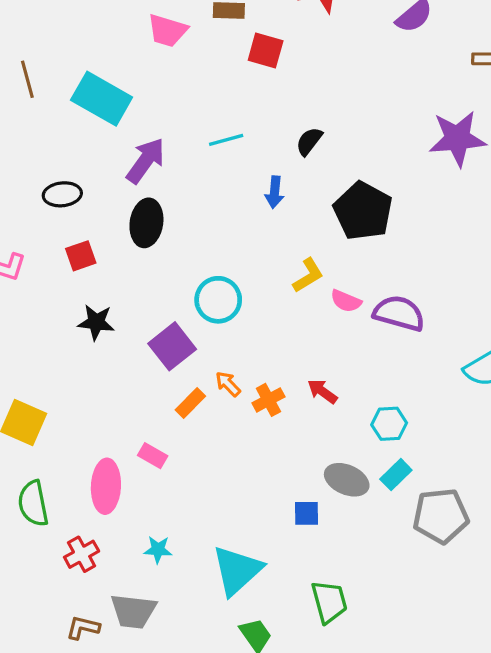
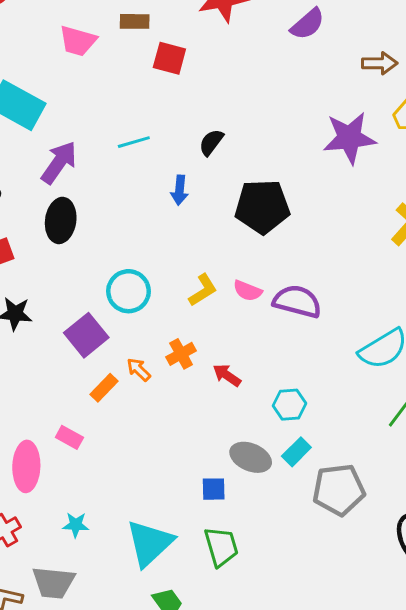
black pentagon: (363, 211) -> (262, 207), turned -30
yellow L-shape: (308, 275) -> (203, 290), moved
orange cross: (268, 400) -> (181, 354), moved
green trapezoid: (329, 602) -> (221, 547), moved

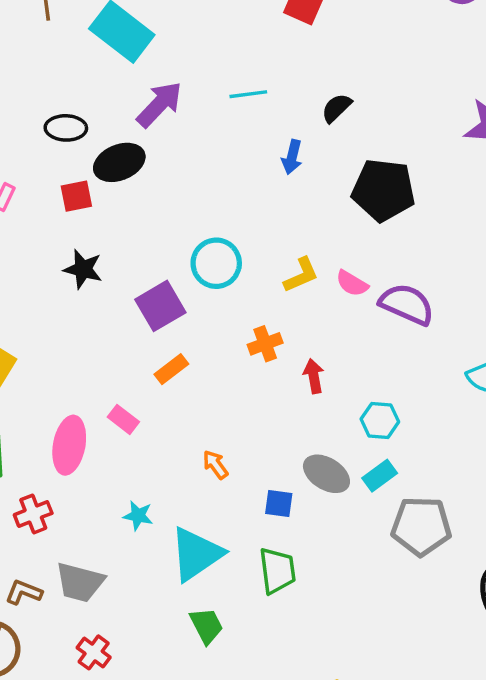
black ellipse: (61, 220) -> (119, 162), moved, turned 51
orange arrow: (139, 370) -> (215, 465), moved
red arrow: (227, 375) -> (314, 376), turned 36
cyan star: (76, 525) -> (138, 516), moved

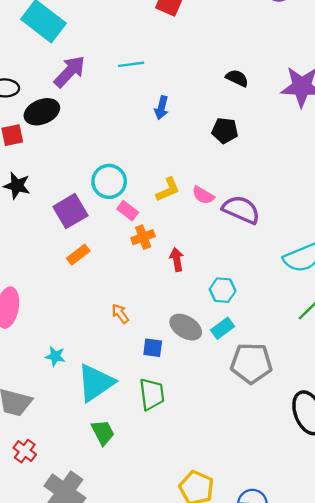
black semicircle: (336, 108) -> (237, 78), moved, turned 70
black pentagon: (384, 190) -> (225, 131), size x0.6
pink rectangle: (123, 419) -> (128, 211), moved
orange arrow: (215, 465) -> (120, 314), moved

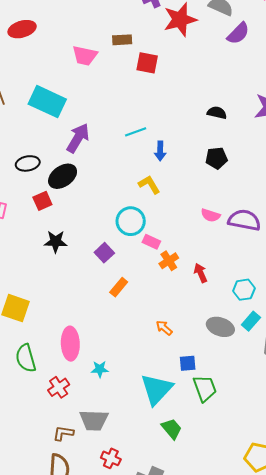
cyan line: (131, 64) -> (136, 132), moved
yellow L-shape: (168, 189) -> (149, 185), moved, turned -85
purple square: (70, 211) -> (104, 253), size x0.7
blue square: (153, 348) -> (188, 363), moved
cyan star: (55, 356) -> (100, 369), moved

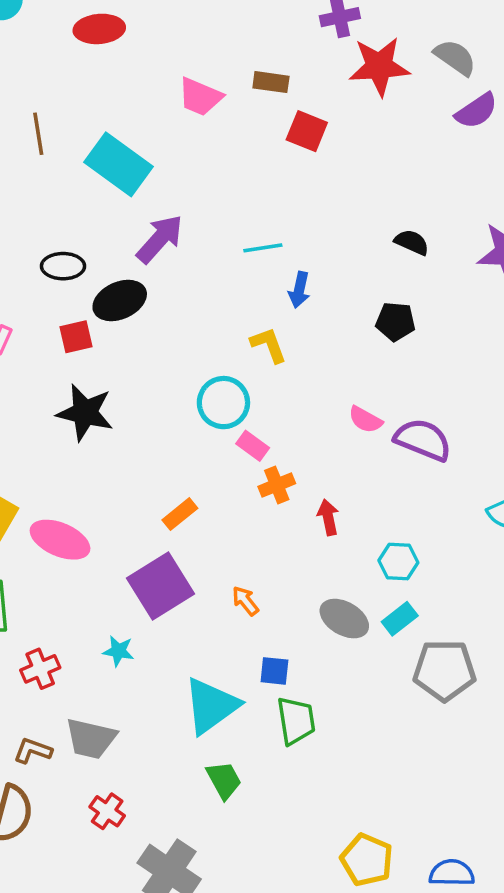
black star: (56, 242) -> (85, 413), size x1.4
purple square: (104, 253) -> (161, 586), moved, size x1.8
pink ellipse: (70, 344) -> (60, 540), moved, turned -76

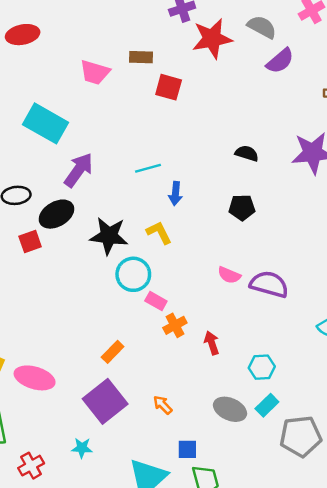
black star: (85, 413) -> (109, 236), moved

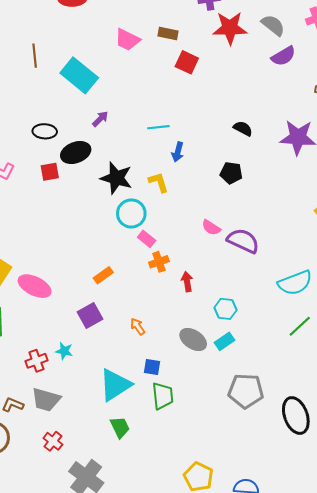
purple arrow: (79, 170) -> (100, 119), size x0.6
purple square: (105, 401) -> (90, 315), size x0.7
gray pentagon: (301, 436) -> (246, 391), moved
red cross: (31, 466) -> (36, 361), moved

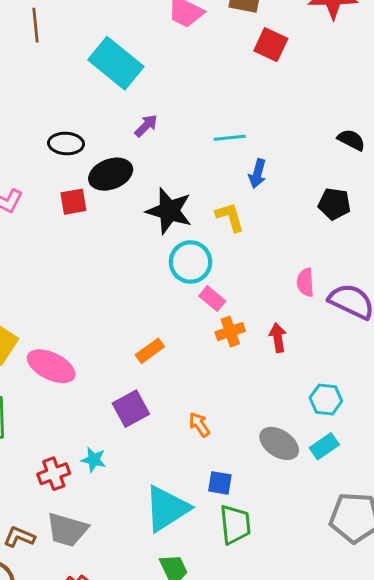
brown line: (35, 56) -> (35, 25), moved
pink semicircle: (211, 228) -> (305, 282), turned 54
red arrow: (187, 282) -> (278, 338), moved

